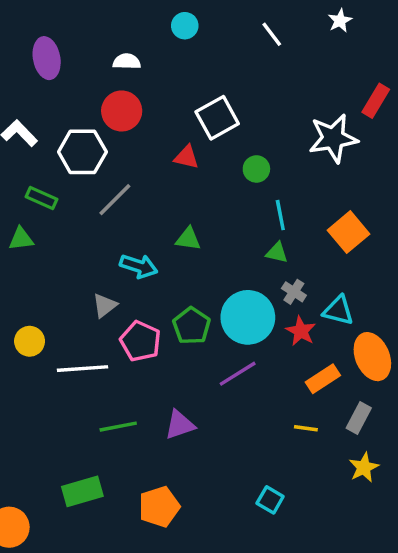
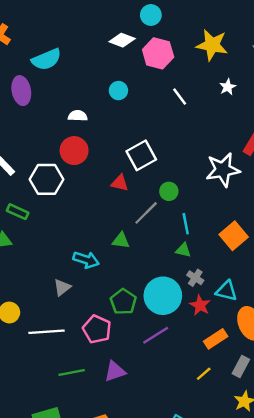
purple ellipse: (47, 58) -> (21, 91), moved
gray line: (115, 200) -> (146, 213), moved
pink pentagon: (140, 341) -> (97, 329), moved
yellow line: (306, 428) -> (204, 374), turned -49

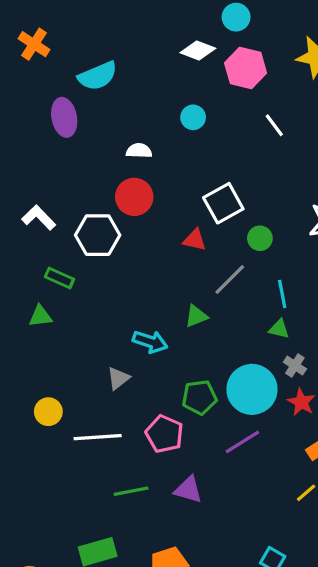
green circle: (169, 191) -> (260, 238), moved
green triangle: (121, 241) -> (196, 316), turned -30
green pentagon: (123, 302) -> (199, 397), turned 30
purple triangle: (115, 371) -> (188, 490), turned 35

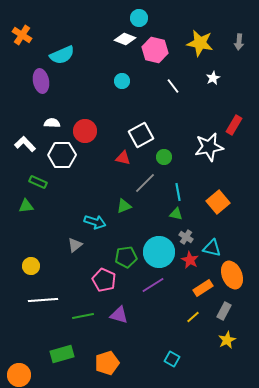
cyan circle: (236, 17) -> (139, 18), moved
white semicircle: (139, 151) -> (52, 123), moved
white line: (98, 437) -> (43, 300), moved

